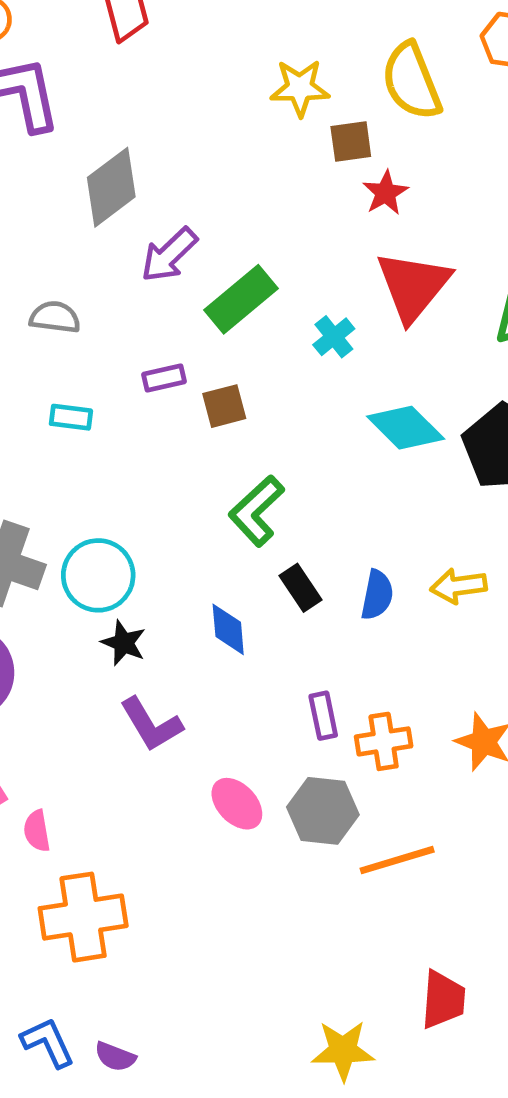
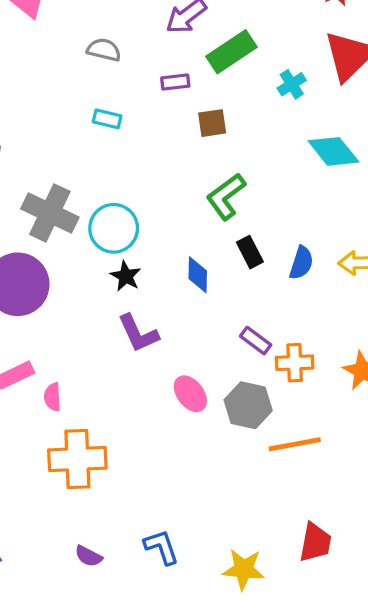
purple rectangle: (164, 378) -> (175, 82), moved
purple rectangle: (323, 716) -> (256, 341), turned -48
blue L-shape: (48, 1042) -> (161, 547), moved

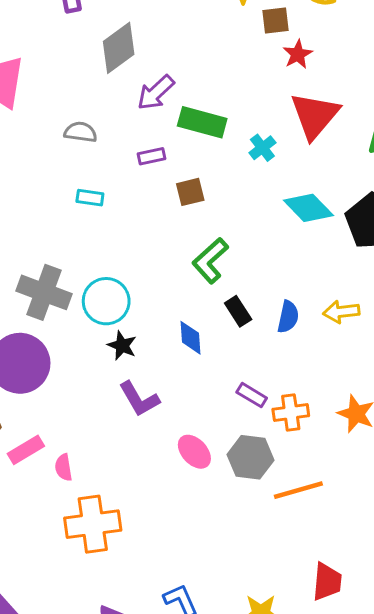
green rectangle: (232, 52) -> (202, 122), turned 54

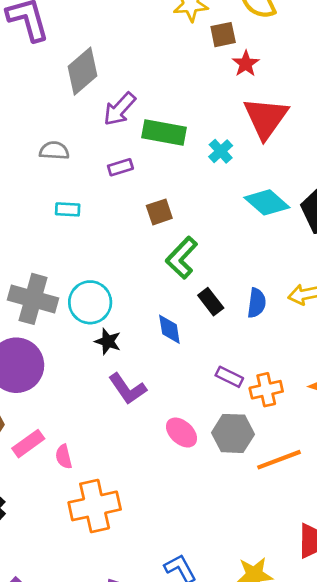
brown square: (190, 192) -> (159, 212), moved

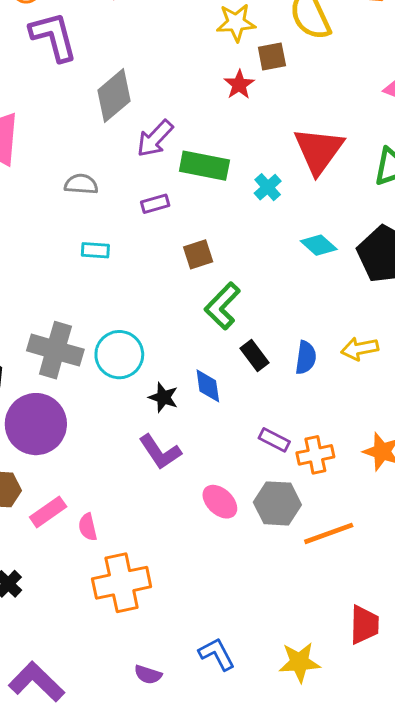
red star: (246, 64) -> (239, 85), moved
cyan diamond: (267, 202) -> (319, 245), size x0.7
black star: (108, 341) -> (163, 397), moved

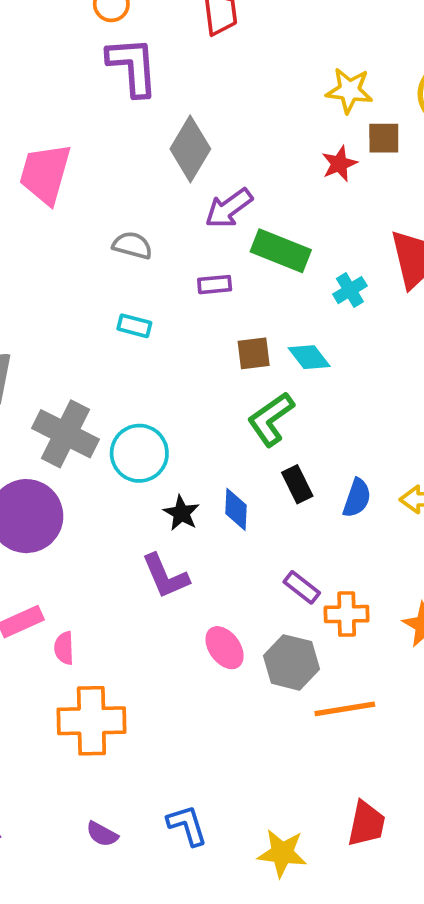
gray diamond: (114, 96) -> (190, 149), turned -30
cyan diamond: (319, 245) -> (309, 357), moved

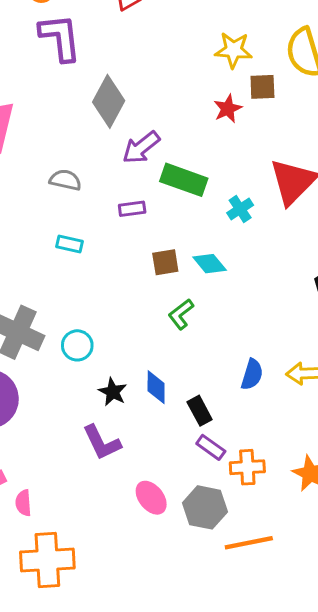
green L-shape: (271, 419) -> (181, 314), size x0.7
cyan circle: (139, 453) -> (77, 345), size x0.7
black rectangle: (297, 484) -> (200, 411), moved

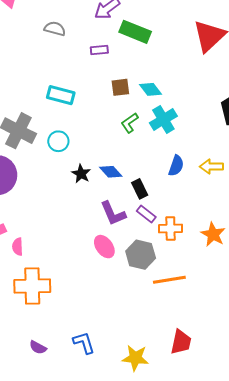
cyan cross: (240, 209) -> (163, 119), moved, size x1.5
cyan rectangle: (69, 244) -> (61, 95), moved, size x1.5
blue diamond: (156, 387) -> (111, 172), turned -45
purple L-shape: (102, 443) -> (113, 213), moved

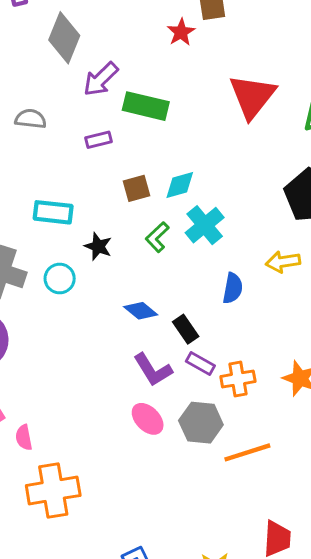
cyan diamond: (150, 89) -> (180, 185), turned -60
yellow arrow: (211, 167) -> (283, 262), moved
black star: (81, 174) -> (98, 246), moved

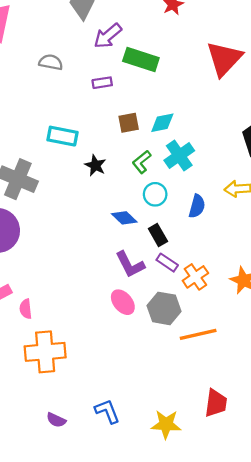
cyan circle: (60, 279) -> (155, 194), moved
orange cross: (238, 379) -> (195, 277), turned -30

